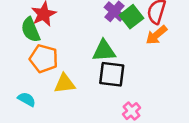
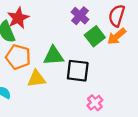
green square: (132, 17) -> (95, 36), moved
green triangle: (104, 51) -> (54, 56), moved

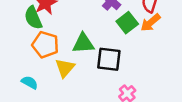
yellow triangle: (36, 79) -> (65, 68), turned -42

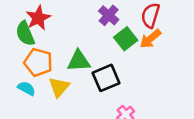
black square: (109, 59) -> (106, 78), turned -30
cyan semicircle: (30, 82) -> (26, 88), moved

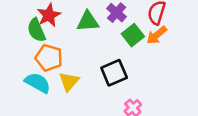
green triangle: (79, 61) -> (88, 21), moved
cyan semicircle: (26, 88) -> (38, 83), size x1.5

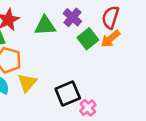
black square: (114, 73) -> (68, 93), moved

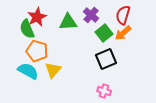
black square: (68, 93) -> (106, 59), moved
pink cross: (88, 108) -> (104, 91), turned -32

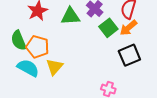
green semicircle: (27, 29) -> (19, 40), moved
black square: (106, 59) -> (129, 55), moved

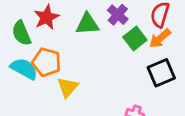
green semicircle: (19, 40) -> (21, 33), moved
cyan semicircle: (28, 68) -> (24, 69), moved

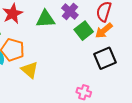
yellow triangle: (68, 87) -> (30, 70), turned -30

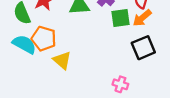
green square: (84, 31) -> (120, 18), turned 30

